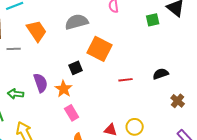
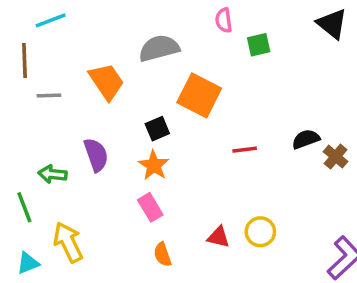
green square: (153, 20) -> (259, 45), moved
orange trapezoid: (37, 31) -> (107, 81), moved
orange star: (64, 89) -> (154, 165), moved
brown cross: (178, 101) -> (336, 157), moved

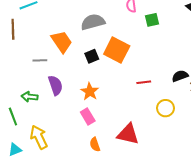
gray line: (49, 95) -> (40, 60), moved
black square: (157, 129) -> (92, 56), moved
yellow circle: (260, 232) -> (165, 108), moved
red triangle: (218, 237) -> (128, 134), size x1.6

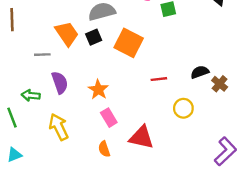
black square: (92, 56) -> (94, 37), moved
pink rectangle: (88, 116) -> (109, 118), moved
yellow arrow: (39, 137) -> (59, 127), moved

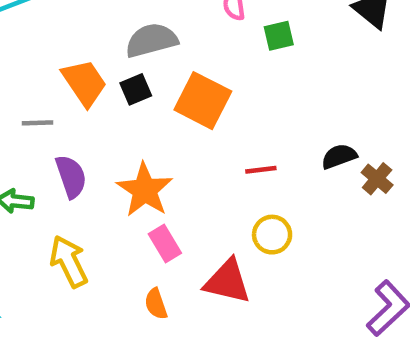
orange star: (98, 90) -> (145, 190), size x1.4
yellow circle: (183, 108) -> (272, 235), moved

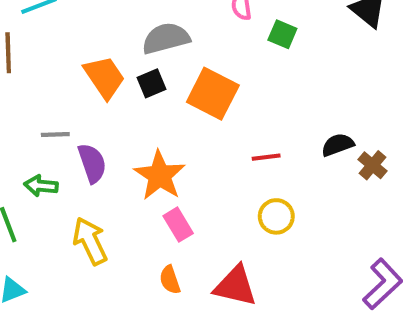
green square: (279, 36) -> (282, 34), turned 36
gray line: (38, 123) -> (55, 135), moved
red triangle: (227, 281) -> (235, 286), moved

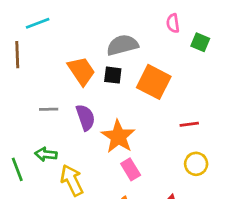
black square: (151, 83) -> (113, 75), turned 30
purple semicircle: (92, 163) -> (85, 117), moved
green arrow: (41, 186) -> (46, 154), moved

